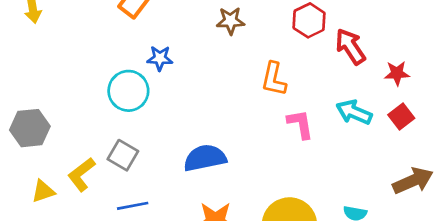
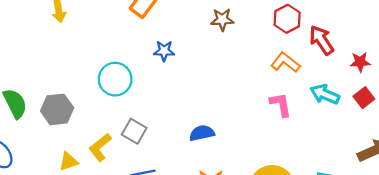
orange L-shape: (274, 79) -> (285, 62), moved, turned 116
cyan circle: (128, 91) -> (115, 79), moved
blue semicircle: (205, 158) -> (202, 133), size x0.7

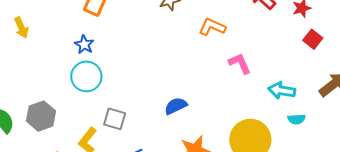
blue star: (164, 51) -> (84, 45), moved, turned -30
orange L-shape: (285, 62) -> (212, 27), moved
cyan arrow: (325, 94) -> (282, 90), moved

